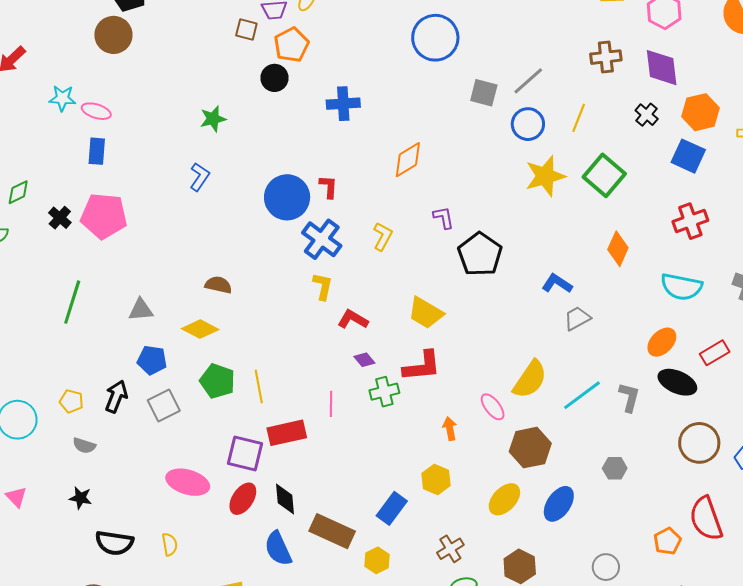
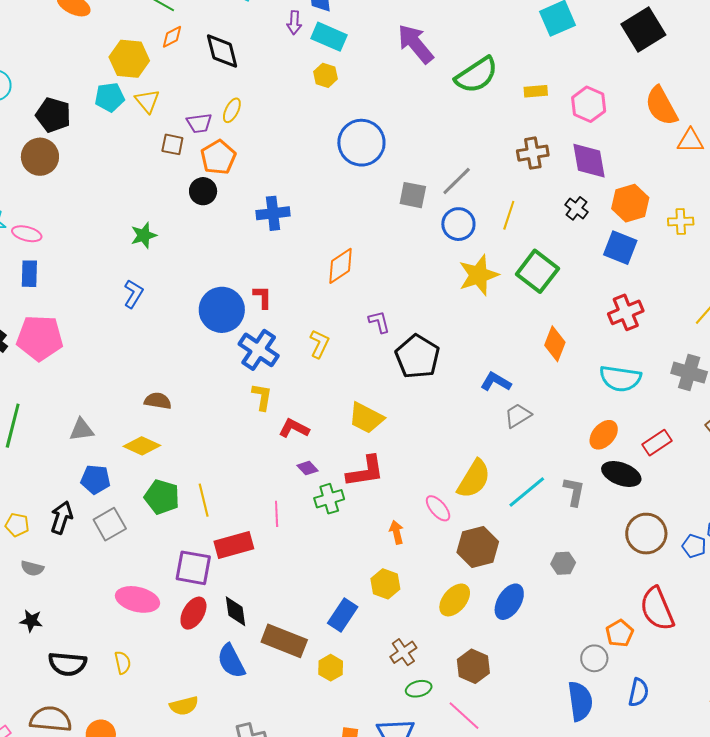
gray circle: (606, 567) -> (594, 658), moved

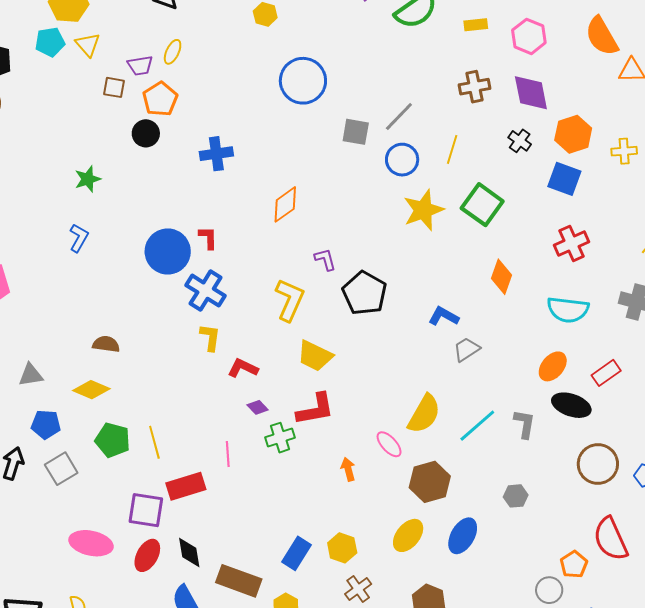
yellow L-shape: (319, 344) -> (290, 300), moved, size x1.5
yellow hexagon: (385, 584) -> (342, 548), moved

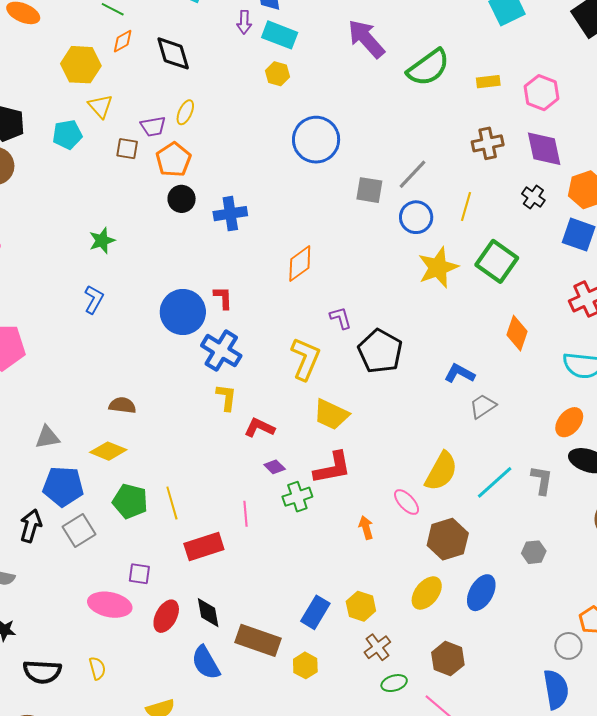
cyan pentagon: (50, 42) -> (67, 135), moved
black circle: (146, 133) -> (182, 199), moved
blue pentagon: (46, 424) -> (63, 486), size x1.4
purple square: (146, 510) -> (139, 574), moved, size x0.6

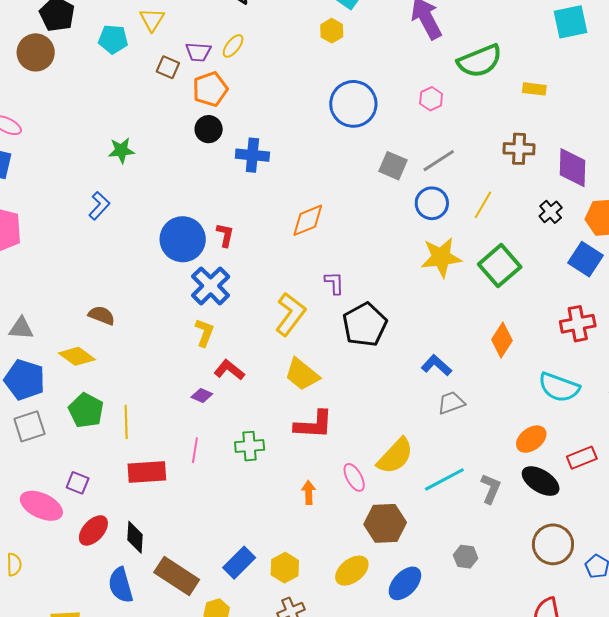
pink hexagon: (541, 93) -> (431, 99), moved, size x0.7
purple diamond: (275, 467) -> (202, 396), moved, turned -35
red L-shape: (332, 468) -> (314, 425), moved

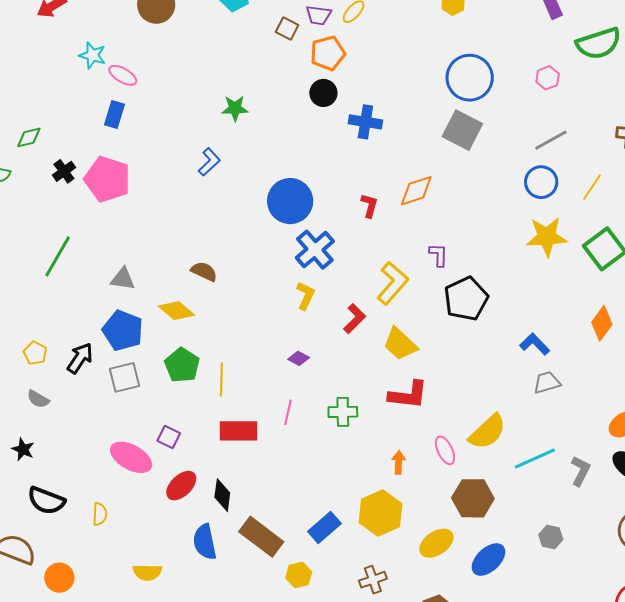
gray square: (393, 166) -> (462, 130), moved, size x1.4
red L-shape: (225, 235) -> (369, 206), moved
red L-shape: (229, 370) -> (355, 319), moved, turned 92
yellow hexagon: (285, 568) -> (380, 513), moved, size x1.5

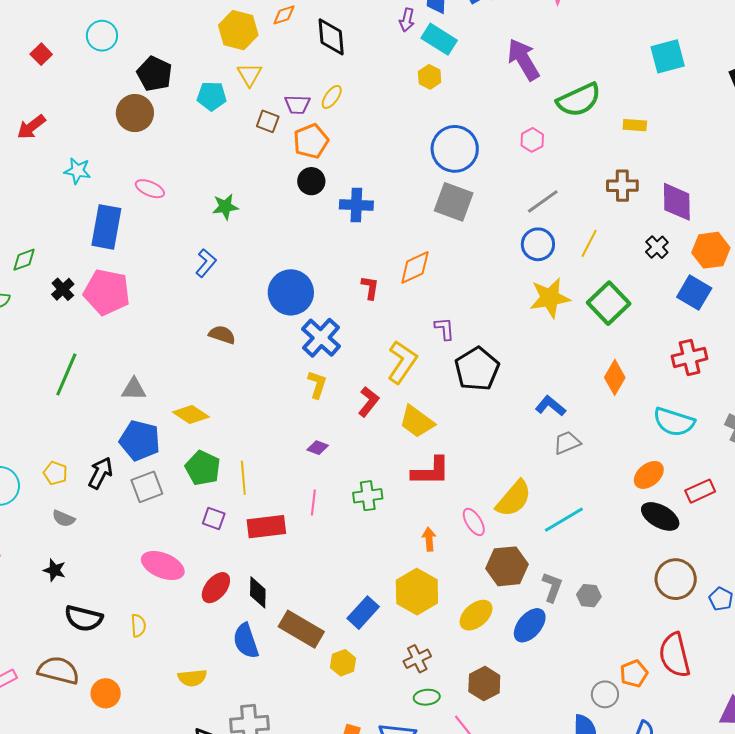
pink ellipse: (123, 75) -> (150, 189), moved
blue rectangle: (114, 115) -> (106, 227), size x1.6
brown semicircle: (204, 271) -> (222, 335), moved
purple square: (169, 437) -> (214, 519), moved
gray L-shape: (580, 471) -> (552, 587), moved

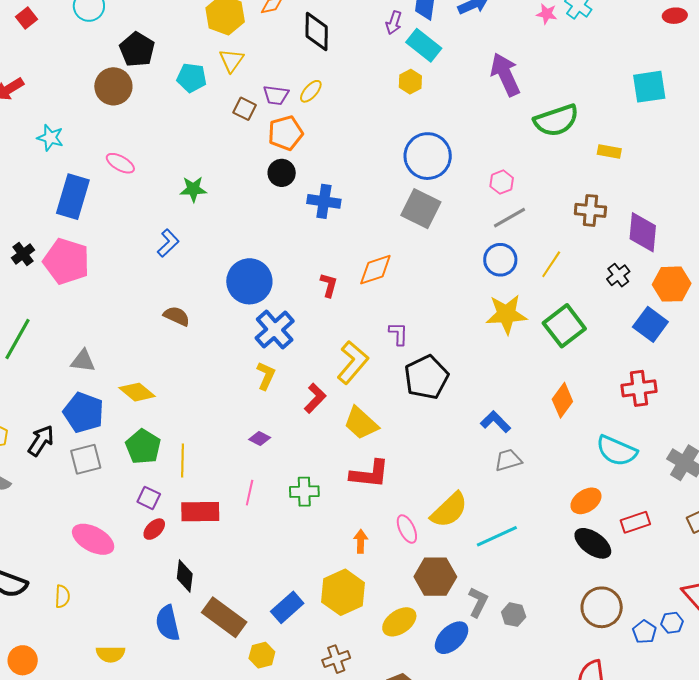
pink hexagon: (532, 140) -> (502, 182), moved
red ellipse: (216, 588) -> (154, 529), moved, size x0.7

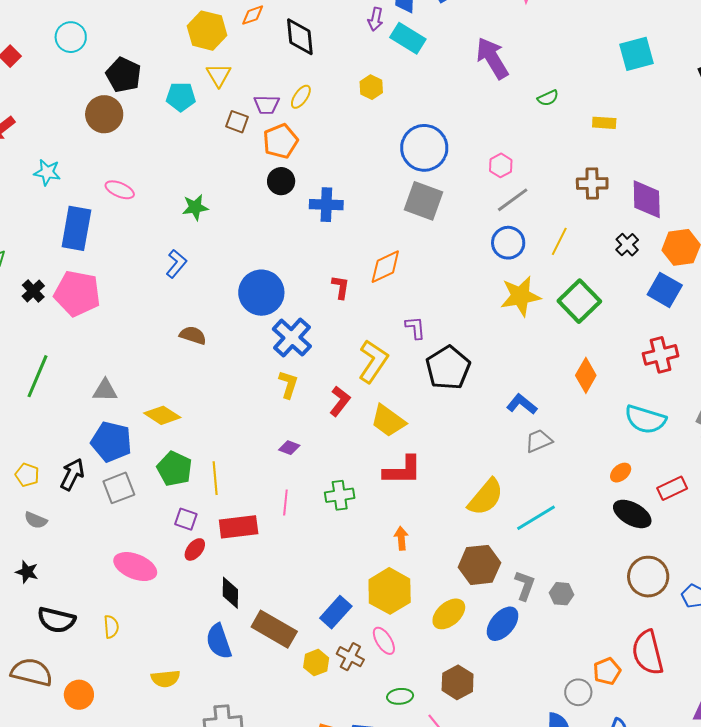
yellow hexagon: (410, 82) -> (371, 87), moved
green semicircle: (556, 120) -> (548, 98), size x0.5
orange ellipse: (586, 501) -> (621, 473), size x0.7
pink ellipse: (407, 529) -> (384, 641), moved
brown cross: (336, 659) -> (350, 657), moved, turned -36

